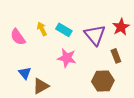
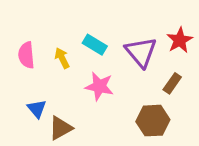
yellow arrow: (42, 29) -> (62, 58), moved
pink semicircle: (18, 37) -> (26, 55), turned 30
brown rectangle: (116, 56) -> (172, 83), turned 56

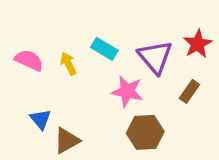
pink semicircle: (26, 55) -> (29, 60), turned 120
pink star: (99, 86) -> (127, 91), moved
brown hexagon: (153, 121) -> (145, 132), moved

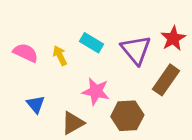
pink star: (127, 91) -> (96, 91), moved
brown rectangle: (189, 91) -> (166, 80), size x1.5
brown triangle: (67, 140) -> (73, 123), moved

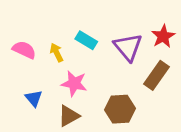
pink star: (96, 91) -> (74, 83), moved

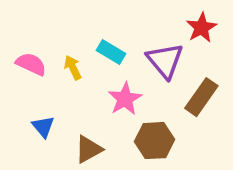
red star: (163, 36) -> (201, 28), moved
pink star: (74, 83) -> (125, 99), moved, turned 30

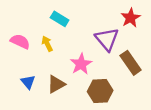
cyan rectangle: (111, 52) -> (60, 19), moved
brown rectangle: (201, 97) -> (131, 63), turned -70
brown triangle: (88, 149) -> (56, 84), moved

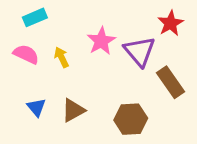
cyan rectangle: (60, 19) -> (35, 17), moved, turned -54
pink star: (81, 64) -> (101, 41), moved

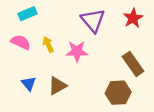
pink star: (101, 41) -> (77, 51), moved, turned 30
purple triangle: (140, 51) -> (93, 20), moved
brown hexagon: (131, 119) -> (118, 93), moved

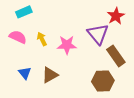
purple triangle: (93, 20) -> (98, 34), moved

